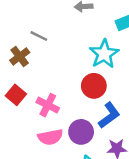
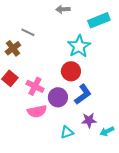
purple circle: (81, 132) -> (58, 97), moved

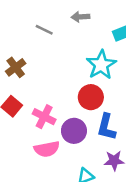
gray line: (28, 32) -> (44, 30), moved
blue L-shape: (83, 94) -> (106, 127), turned 140

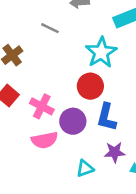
gray line: (44, 30) -> (50, 28), moved

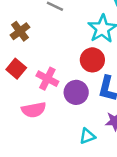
pink semicircle: (45, 140) -> (34, 110), moved

